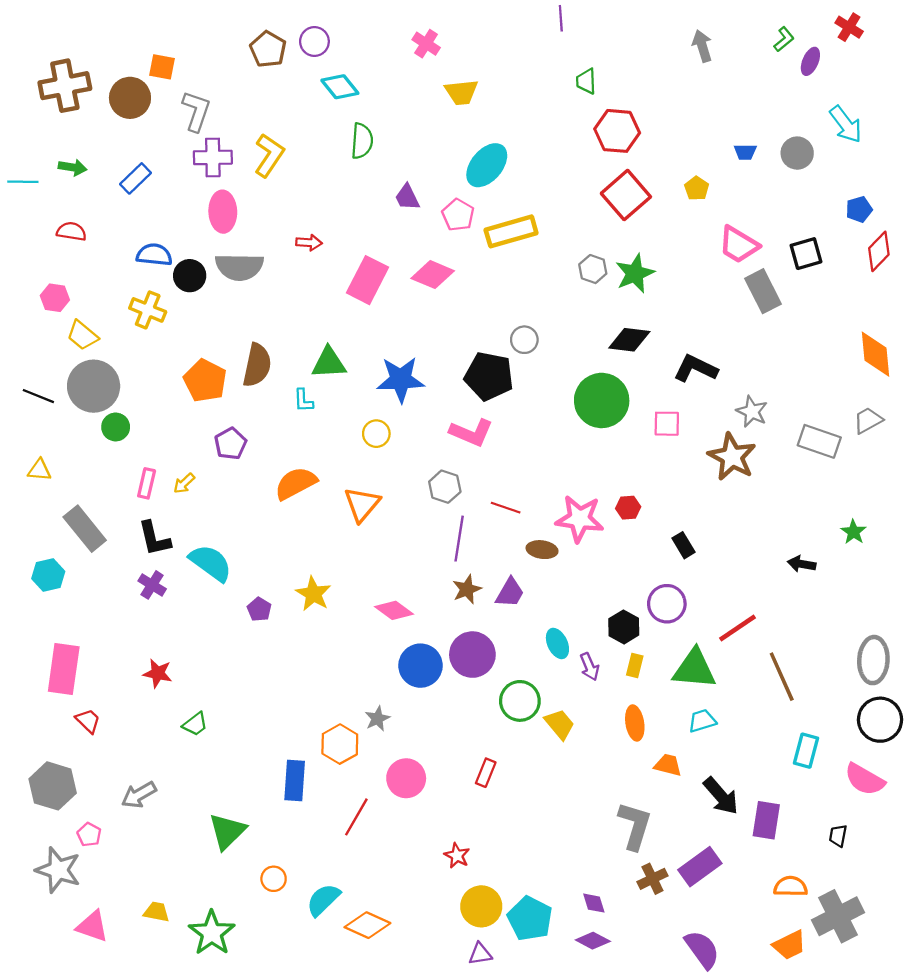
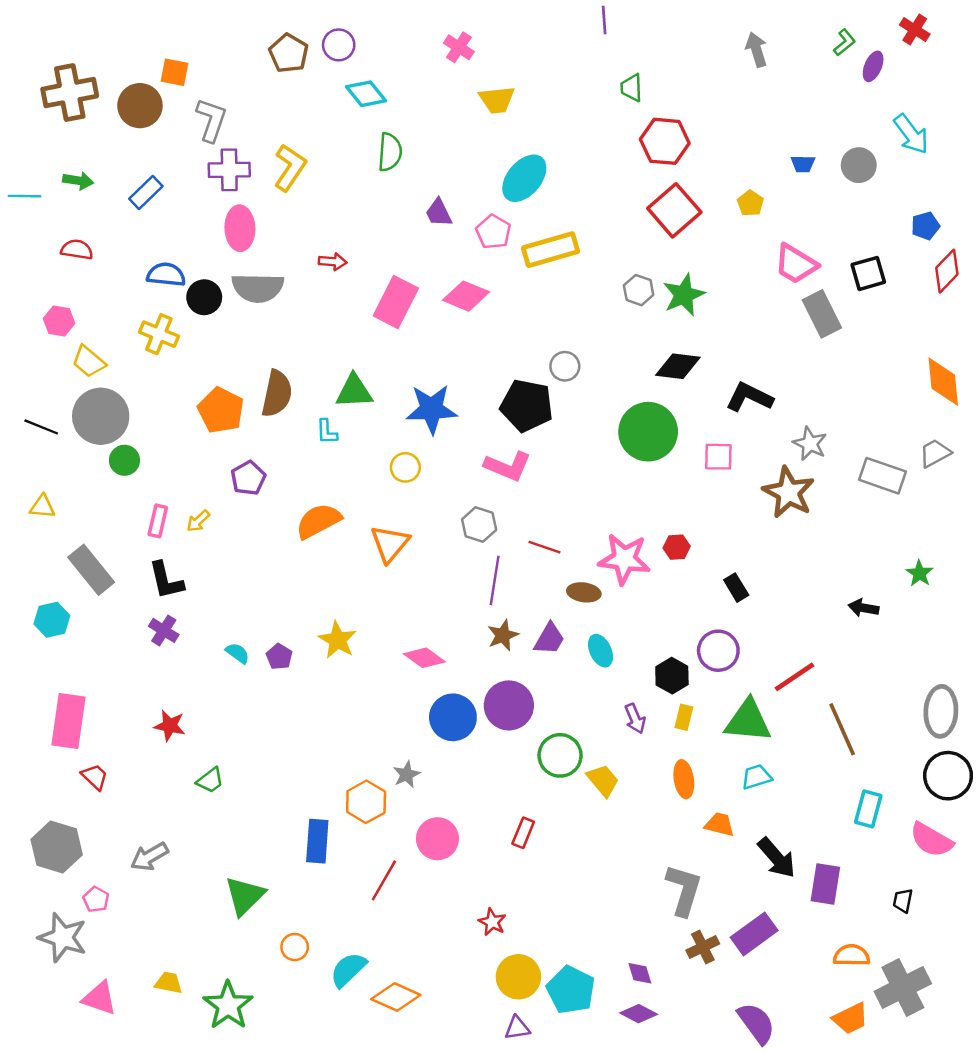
cyan semicircle: (211, 563) -> (238, 653), moved, size x0.5
cyan ellipse: (557, 643) -> (601, 651), moved

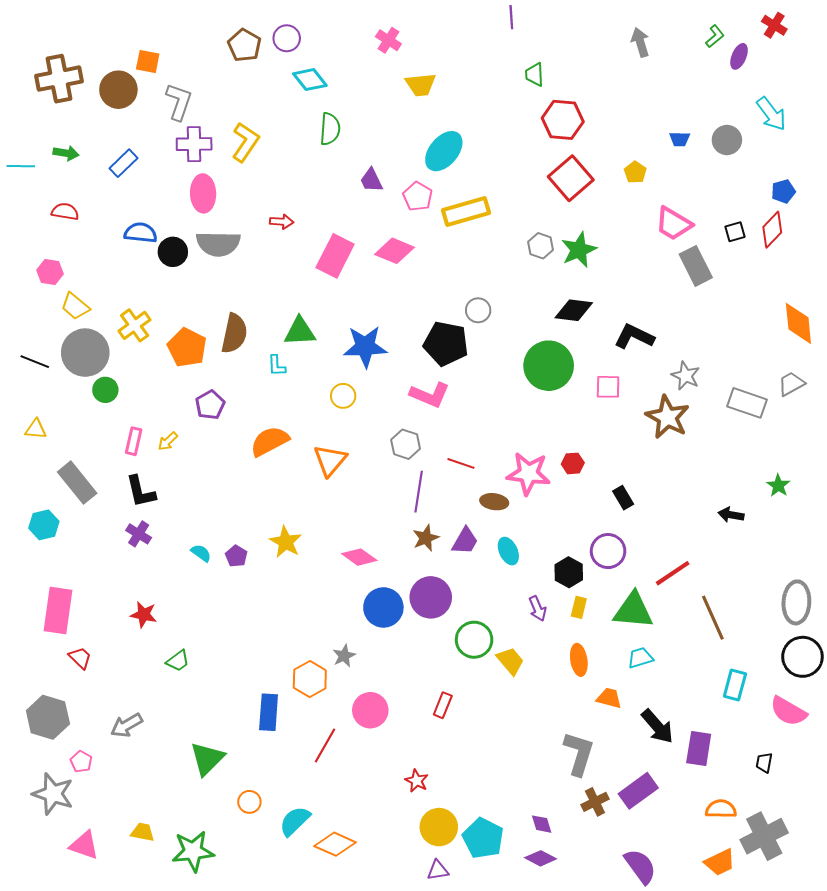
red diamond: (947, 271) -> (772, 230), moved
black square: (868, 273) -> (735, 232), size x0.7
yellow cross: (159, 334) -> (135, 325), moved, turned 32
green star: (228, 1005) -> (193, 851), turned 30

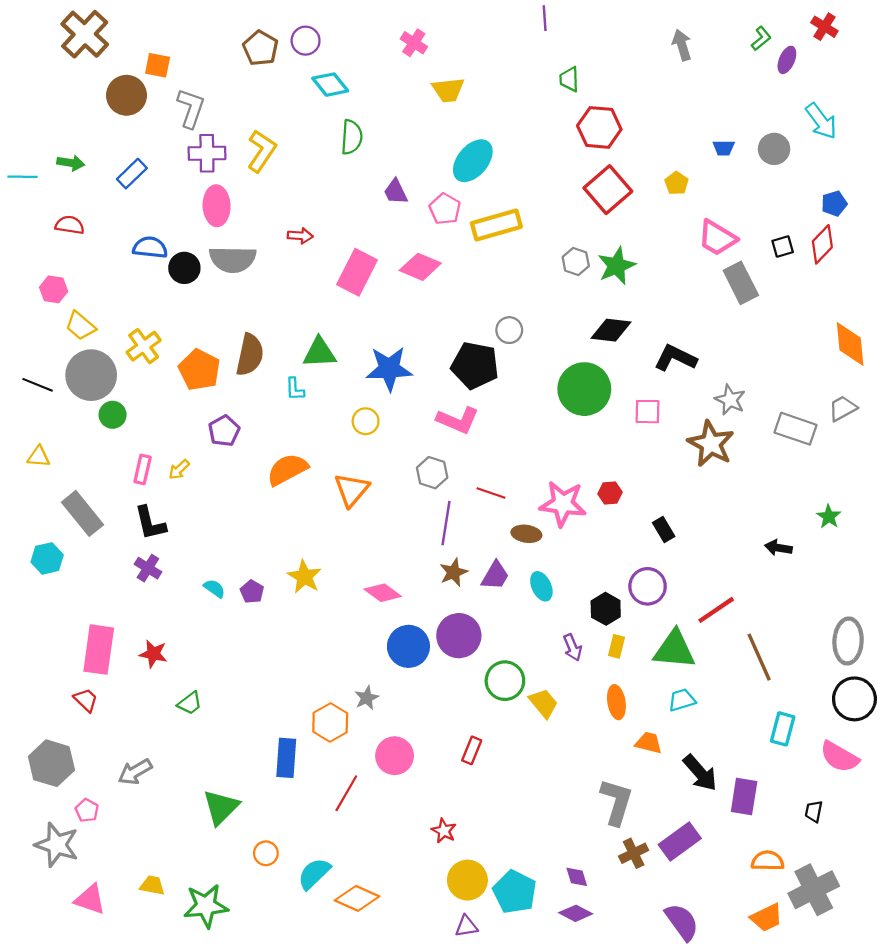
brown cross: (59, 79) -> (85, 34), moved, turned -36
pink rectangle: (58, 610) -> (99, 650), moved

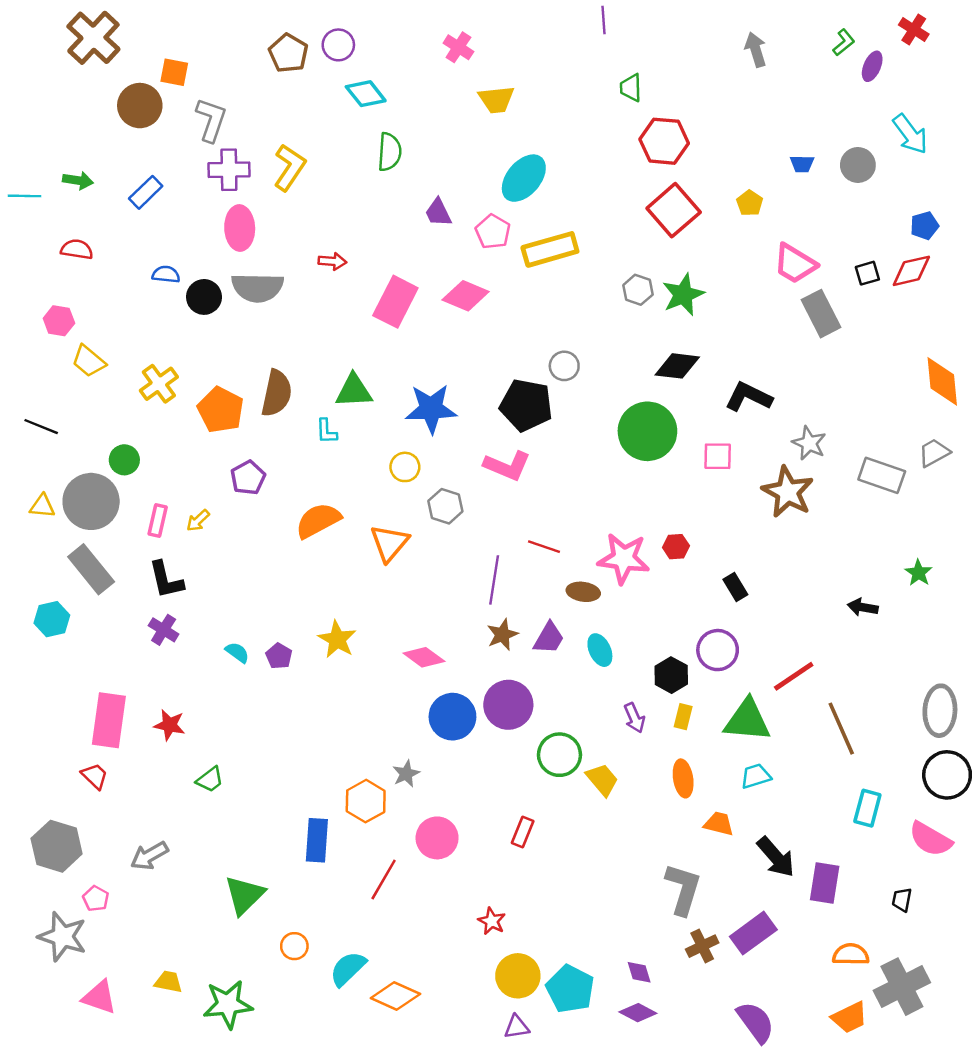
red diamond: (822, 244) -> (911, 271), turned 33
blue semicircle: (150, 248) -> (166, 274), size x0.7
gray circle: (91, 375) -> (91, 501), moved
gray hexagon: (432, 473) -> (445, 506), moved

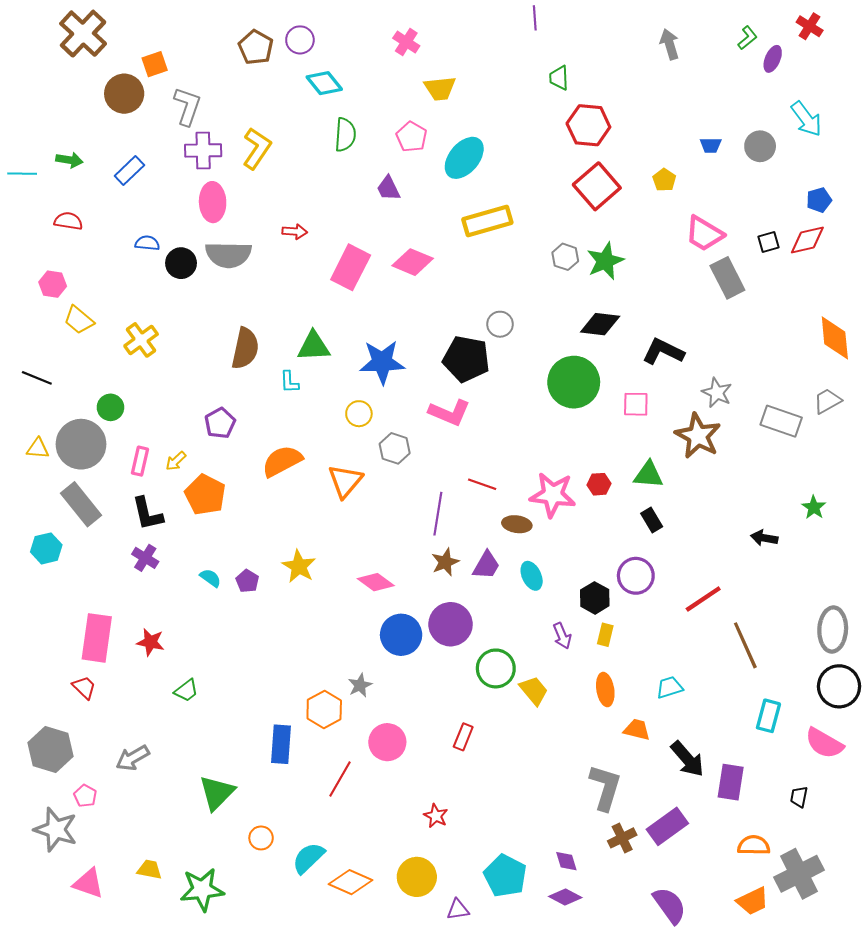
orange square: (174, 72) -> (155, 64), turned -30
pink pentagon: (493, 232) -> (412, 137), moved
orange pentagon: (221, 410) -> (205, 495), moved
green triangle: (747, 720) -> (648, 475), moved, size x0.7
yellow circle: (518, 976) -> (417, 877), moved

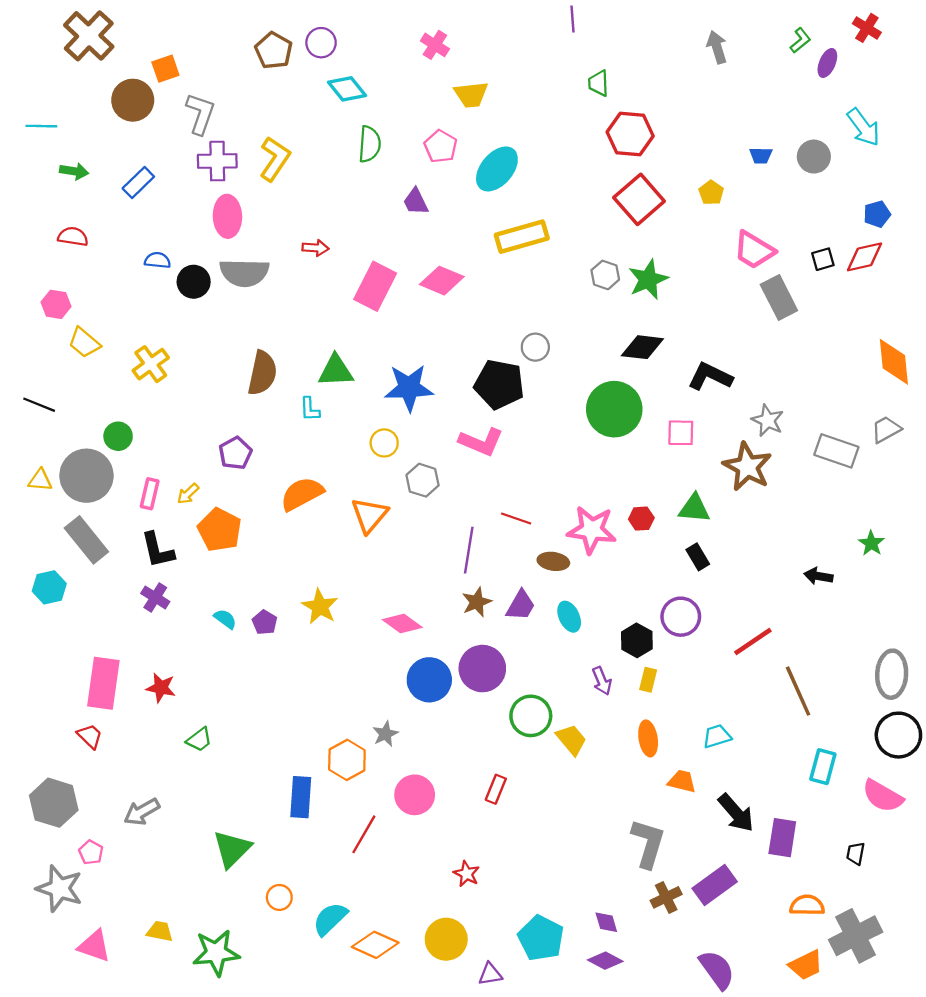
cyan line: (22, 174) -> (41, 126), moved

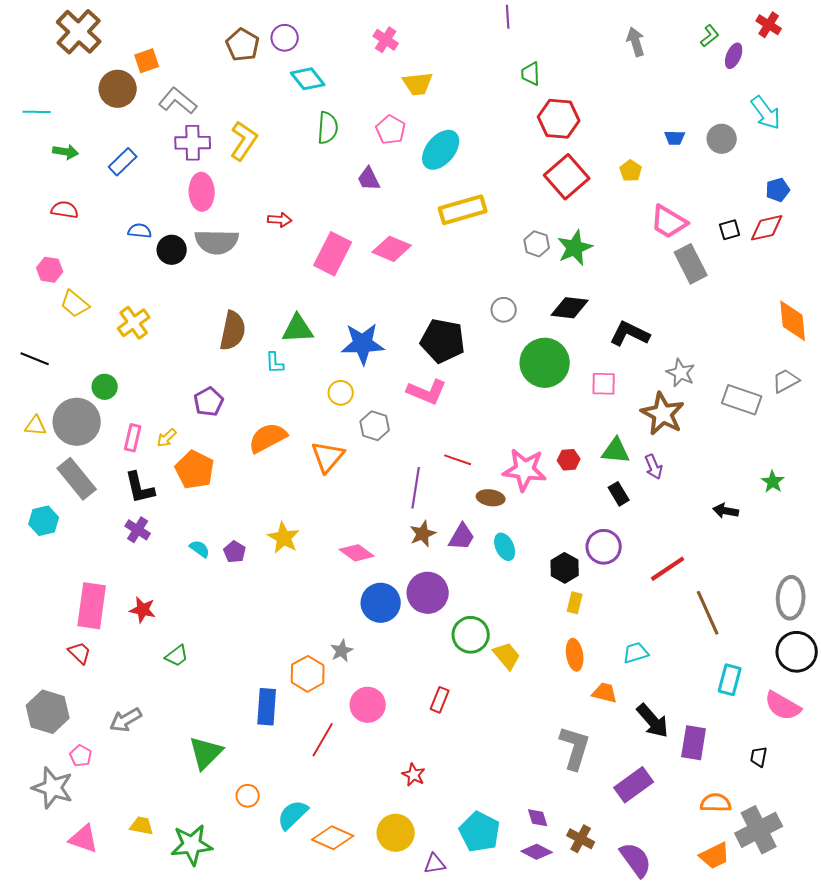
gray L-shape: (200, 114) -> (178, 101), turned -69
gray circle: (535, 347) -> (504, 310), moved
purple arrow: (602, 681) -> (654, 467), moved
brown cross: (666, 897) -> (581, 839), moved, turned -36

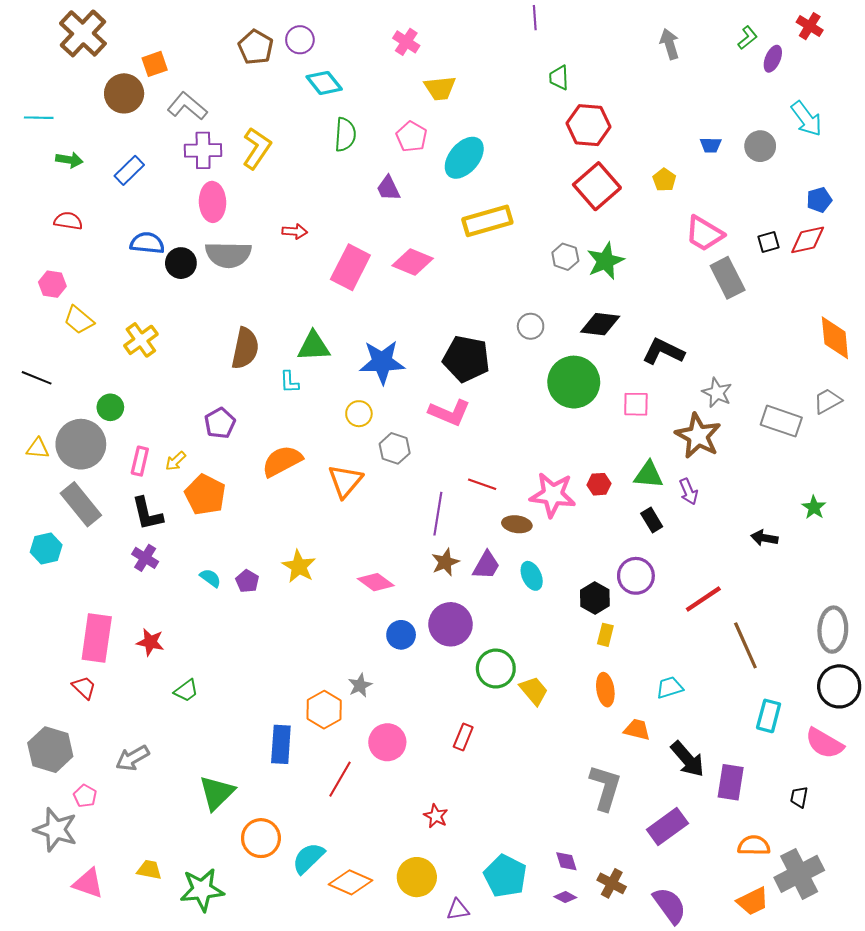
blue semicircle: (140, 231) -> (147, 243), size x1.4
blue circle: (381, 603) -> (401, 635), size x0.7
orange circle: (248, 796) -> (261, 838), size x1.6
purple diamond: (537, 852) -> (565, 897), size x0.7

